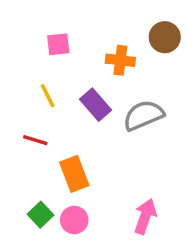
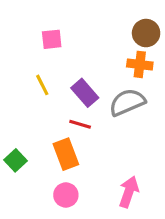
orange cross: (120, 60) -> (140, 64), moved
red line: (35, 140) -> (80, 124), moved
green square: (41, 215) -> (16, 160), moved

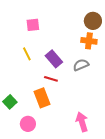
gray semicircle: (127, 102) -> (81, 65), size x0.7
pink arrow: (129, 192) -> (82, 122), turned -36
pink circle: (66, 195) -> (28, 124), moved

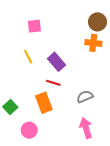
gray semicircle: (81, 65) -> (85, 97), moved

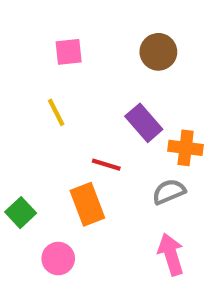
brown circle: (97, 22) -> (158, 52), moved
orange cross: (93, 43) -> (186, 148), moved
purple rectangle: (56, 62) -> (144, 123), moved

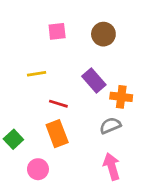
pink square: (69, 52) -> (57, 31), moved
yellow line: (56, 112) -> (37, 74), turned -72
red line: (106, 165) -> (58, 104), moved

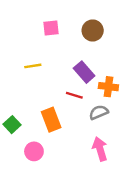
red line: (58, 104) -> (74, 95), moved

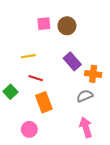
brown circle: (93, 30) -> (67, 26), moved
red line: (74, 95) -> (36, 78), moved
green square: (12, 125) -> (10, 92), moved

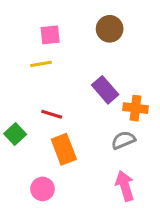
pink square: (44, 24) -> (50, 35), moved
brown circle: (67, 26) -> (110, 29), moved
yellow line: (28, 56) -> (41, 64), moved

